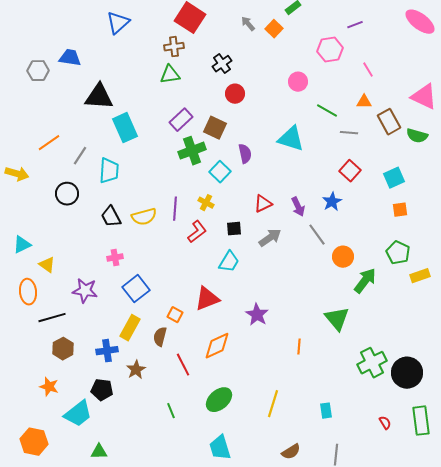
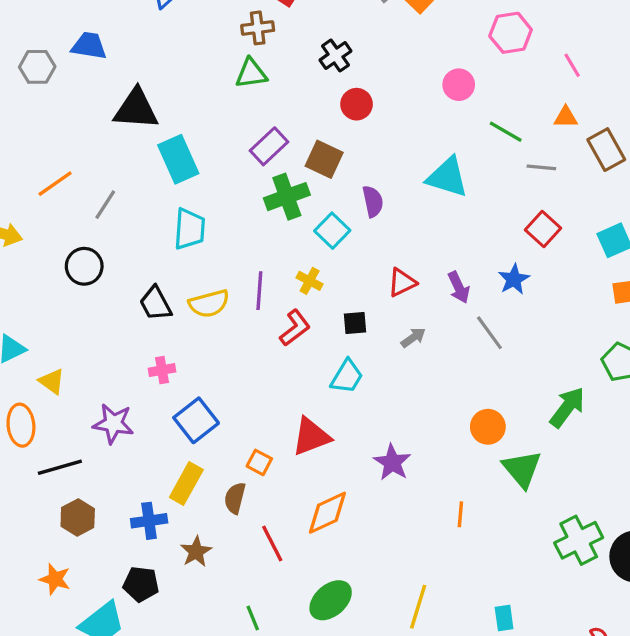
cyan trapezoid: (109, 171) -> (190, 229), moved
gray arrow: (270, 238) -> (413, 338), size x0.7
orange circle: (343, 257) -> (488, 427), moved

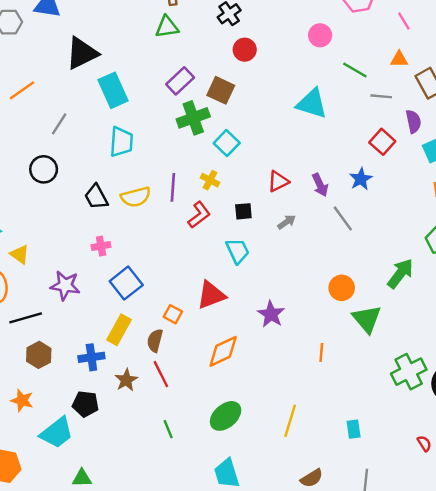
black triangle: (136, 109) -> (82, 53), turned -30
orange line: (55, 184) -> (22, 90), moved
purple semicircle: (373, 201) -> (413, 121), moved
cyan trapezoid: (347, 377) -> (237, 251), turned -56
red line: (272, 543) -> (161, 374), moved

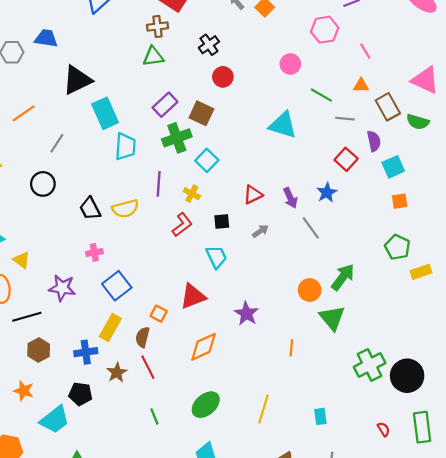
cyan trapezoid: (121, 142) -> (125, 146), moved
purple line: (173, 187) -> (159, 184), moved
green arrow: (400, 273) -> (343, 277), moved

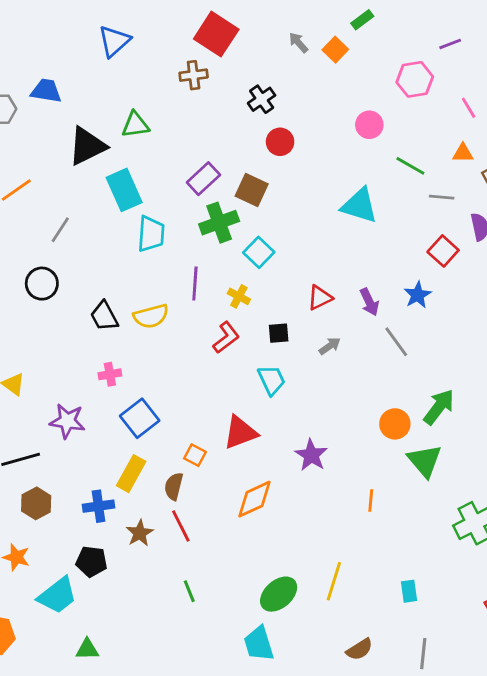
green triangle: (153, 56) -> (135, 125), moved
green ellipse: (206, 405) -> (279, 594), moved

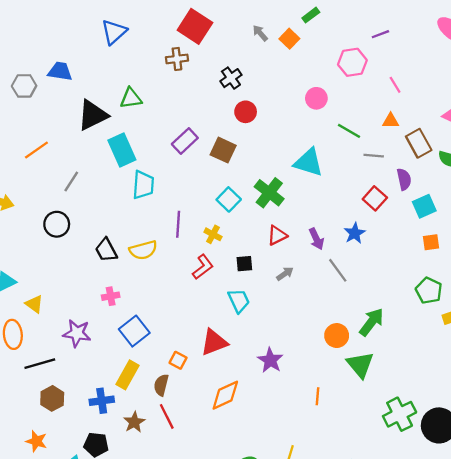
green cross: (219, 223) -> (269, 193), moved, turned -32

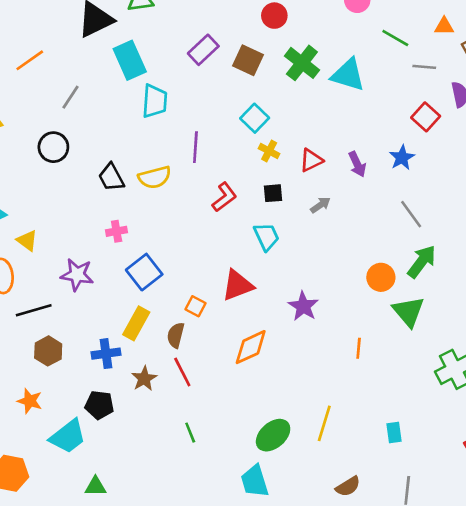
green cross: (269, 193) -> (302, 63), moved
yellow cross: (213, 234) -> (269, 151), moved
gray line: (338, 270) -> (411, 214), moved

